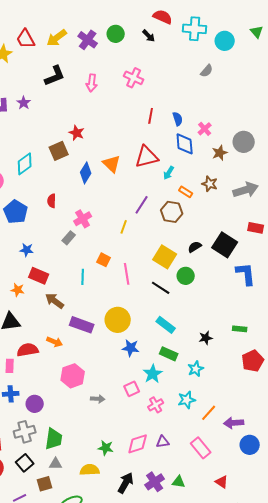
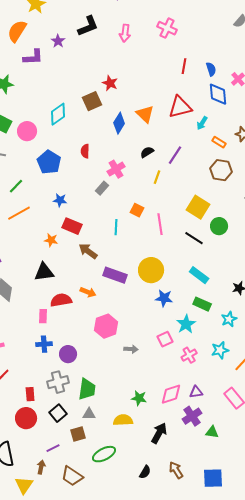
purple star: (24, 103) -> (58, 41), moved
brown hexagon: (172, 212) -> (221, 170), moved
black semicircle: (195, 247) -> (147, 152), moved
purple cross: (155, 482) -> (192, 416), moved

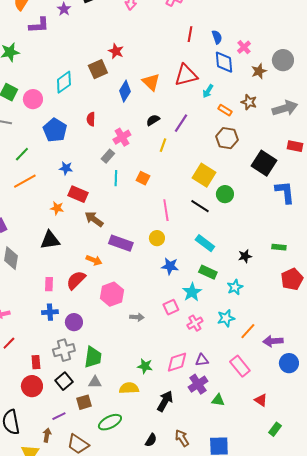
pink line: (160, 224) -> (166, 210), moved
cyan line: (116, 227) -> (116, 178), moved
yellow circle: (151, 270) -> (157, 238), size x0.6
red semicircle: (61, 300) -> (76, 280), moved, turned -35

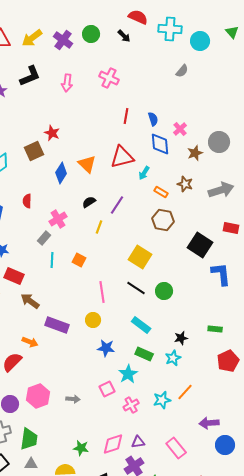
green circle: (225, 194) -> (164, 291), moved
cyan star: (235, 287) -> (173, 358), moved
pink hexagon: (112, 294) -> (38, 396), moved
orange line: (248, 331) -> (185, 392), moved

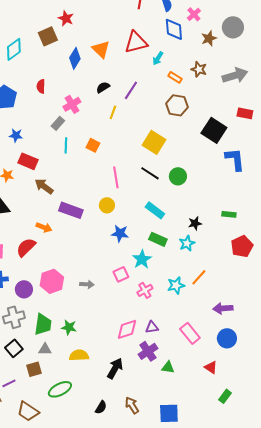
blue circle: (225, 445) -> (227, 338), moved
green star: (81, 448) -> (69, 327), moved

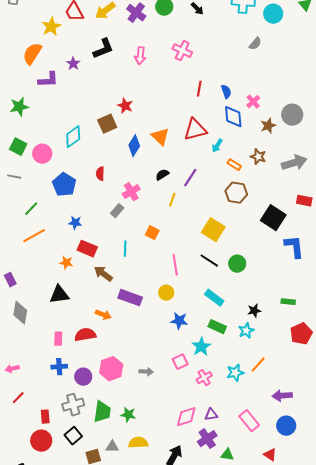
cyan line: (66, 145) -> (125, 249), moved
red semicircle: (26, 247) -> (85, 335), turned 35
gray triangle: (45, 349) -> (112, 447), moved

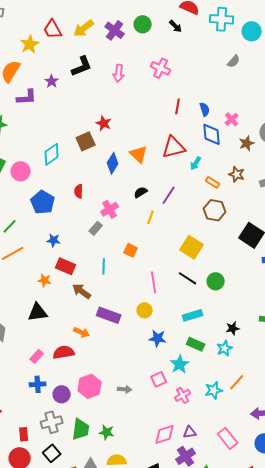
cyan rectangle: (214, 298) -> (193, 315), turned -54
pink rectangle: (58, 339) -> (37, 356), turned 40

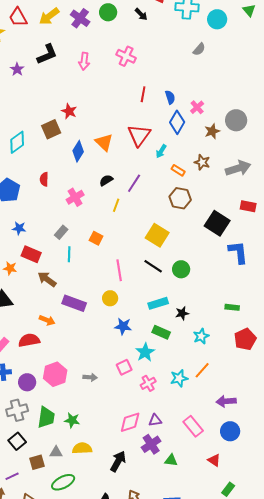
blue diamond: (212, 134) -> (177, 122), turned 35
red triangle: (174, 147) -> (139, 135), turned -40
gray rectangle: (96, 228) -> (61, 232), moved
black star: (233, 328) -> (182, 313), moved
cyan star: (225, 348) -> (201, 336), moved

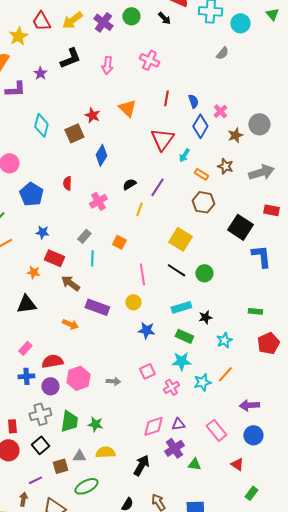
cyan diamond: (17, 142) -> (41, 125), moved, turned -40
orange triangle: (104, 142) -> (127, 108), moved
red semicircle: (29, 340) -> (52, 361), moved
cyan star: (145, 352) -> (181, 361), moved, turned 30

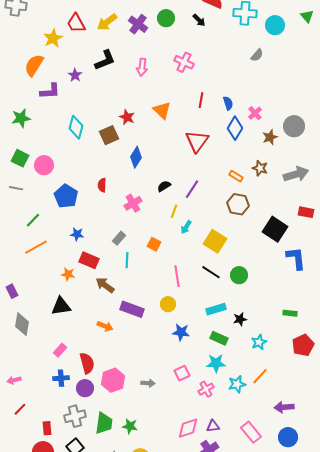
cyan arrow: (184, 155) -> (186, 227), moved
red semicircle: (52, 361) -> (87, 363), turned 85

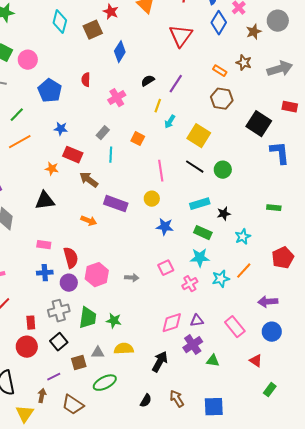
red pentagon: (303, 345) -> (283, 258), moved
pink rectangle: (60, 350) -> (44, 245), turned 56

